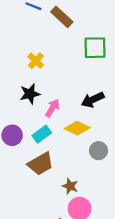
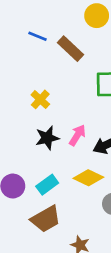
black star: (30, 94) -> (47, 138), moved
pink arrow: (52, 108) -> (77, 135), moved

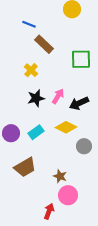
brown rectangle: (71, 49) -> (44, 44), moved
brown trapezoid: (46, 219) -> (25, 167), moved

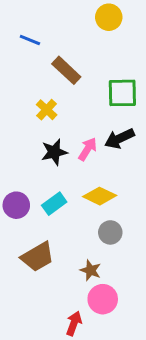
blue line: (29, 24) -> (30, 40), moved
black arrow: (79, 103) -> (119, 138), moved
gray circle: (84, 146) -> (110, 232), moved

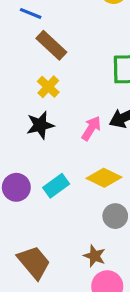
brown rectangle: (66, 70) -> (51, 45), moved
black star: (54, 152) -> (40, 125), moved
brown trapezoid: (38, 257) -> (34, 262), moved, turned -100

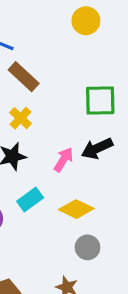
cyan rectangle: (56, 186) -> (30, 199), moved

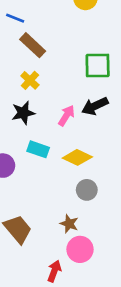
cyan rectangle: (30, 199) -> (38, 149), turned 55

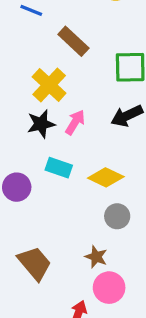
brown rectangle: (33, 45) -> (73, 41), moved
yellow cross: (30, 80) -> (49, 85), size x1.5
pink arrow: (66, 116) -> (75, 122), moved

